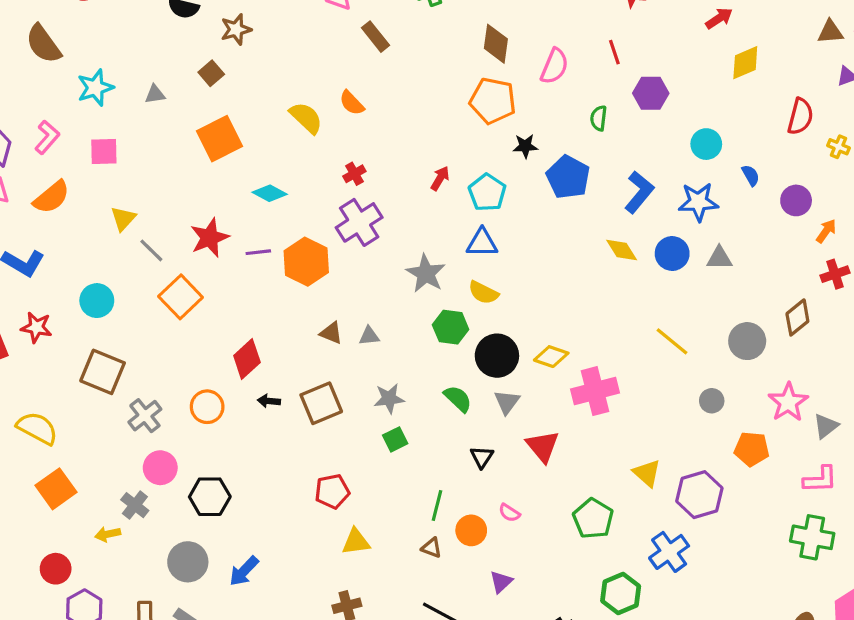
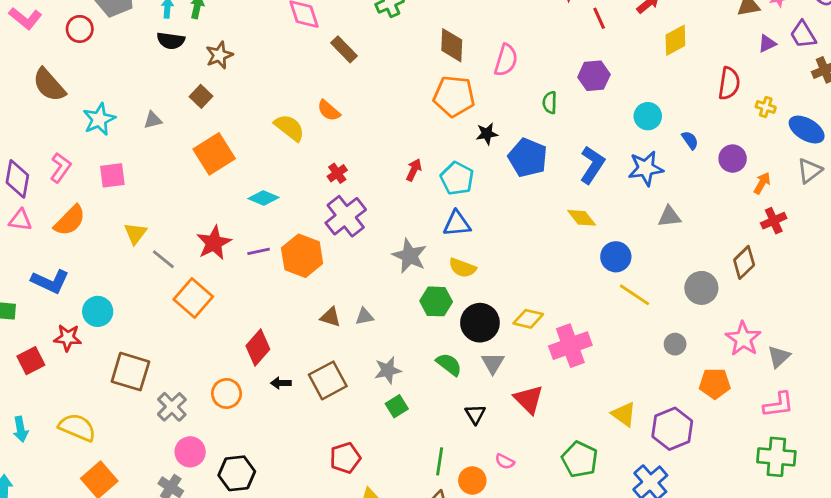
red line: (614, 52) -> (599, 18), moved
blue circle: (672, 254) -> (616, 257), moved
cyan circle: (97, 301) -> (98, 311), moved

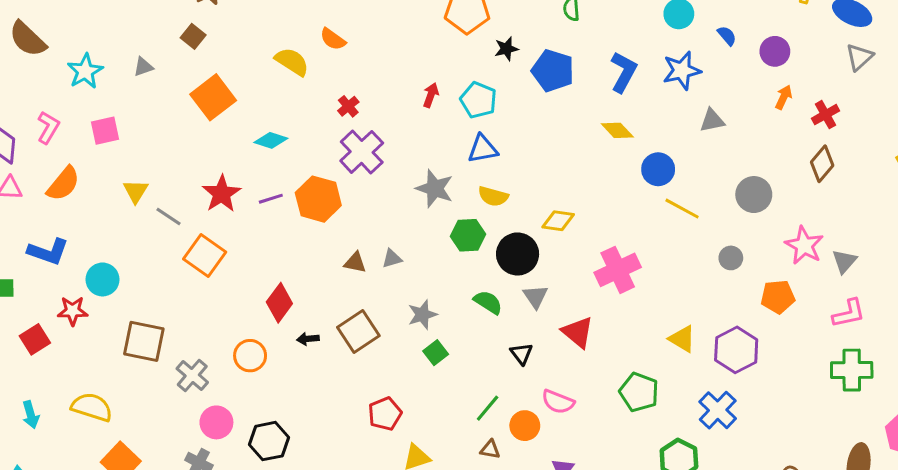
orange arrow: (762, 183) -> (784, 97), moved
brown diamond: (744, 262) -> (822, 164), moved
yellow diamond: (528, 319) -> (558, 221), moved
green line: (440, 461) -> (488, 408), turned 36
pink semicircle: (505, 461) -> (558, 402), size x1.5

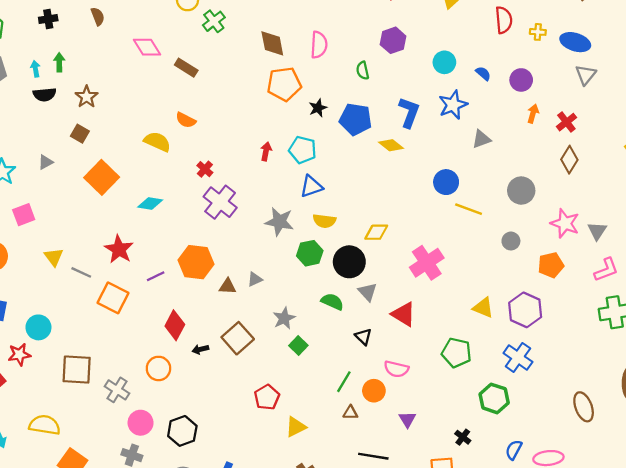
yellow diamond: (617, 130) -> (391, 145), moved
purple line: (271, 199) -> (156, 276), moved
orange hexagon: (318, 199) -> (196, 262), moved

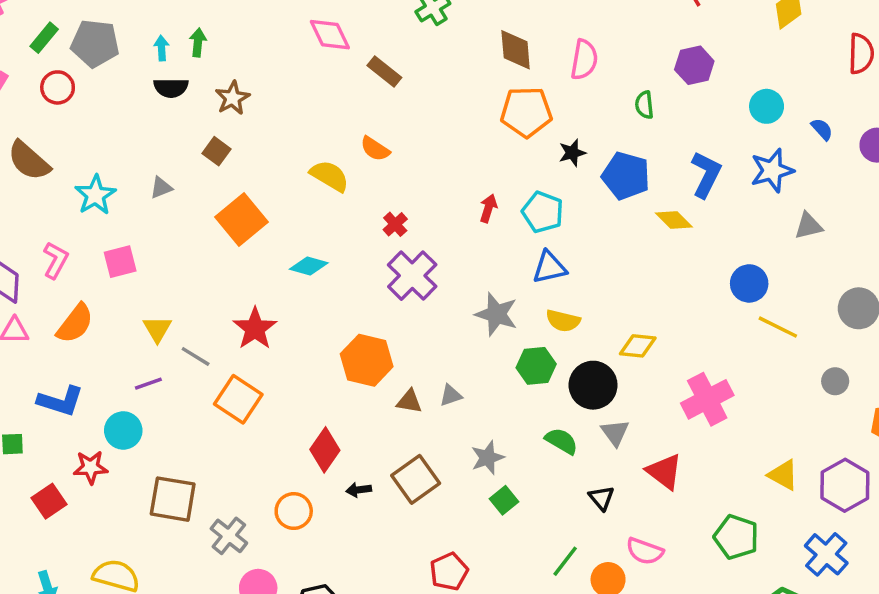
purple line: (156, 276) -> (148, 384), moved

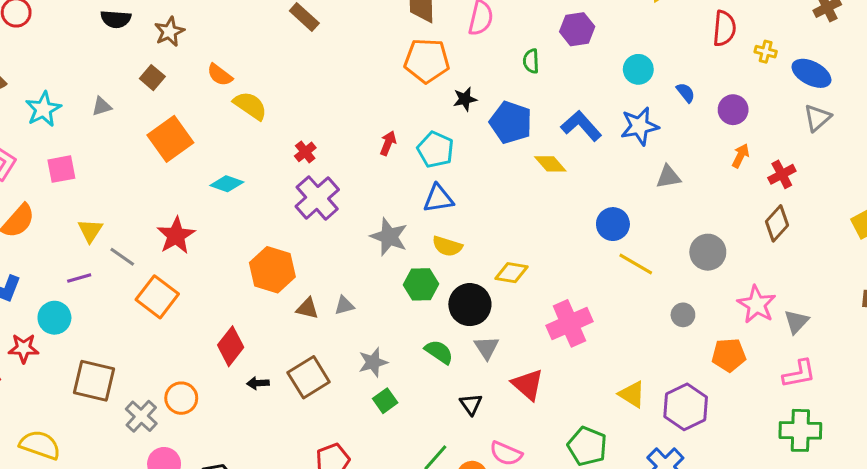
orange semicircle: (375, 149) -> (220, 75), moved
blue L-shape: (706, 174) -> (581, 126), turned -72
orange circle: (294, 511) -> (181, 398), moved

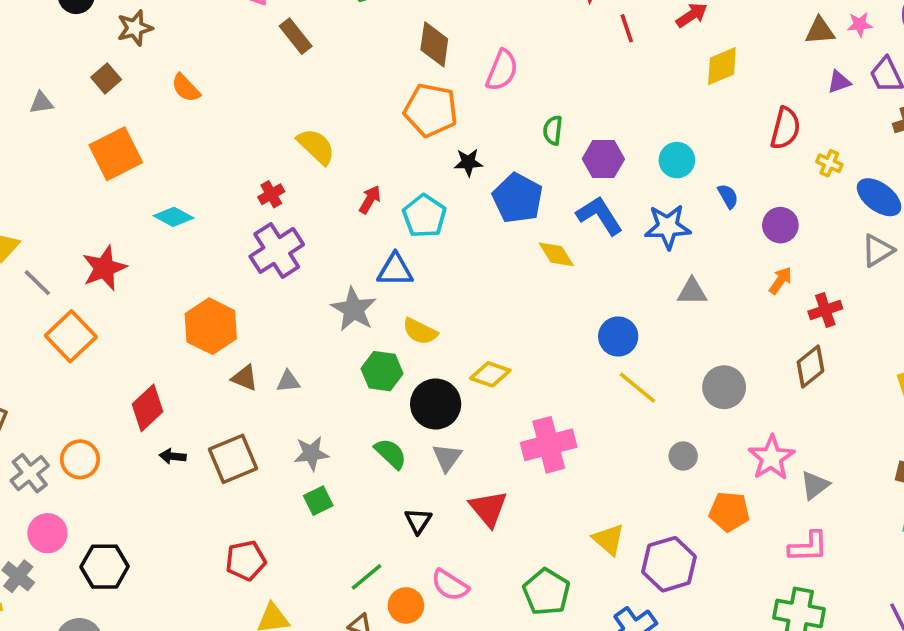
purple hexagon: (577, 29) -> (603, 159), moved
yellow semicircle: (250, 106) -> (316, 146), moved
blue triangle: (438, 199) -> (395, 270), moved

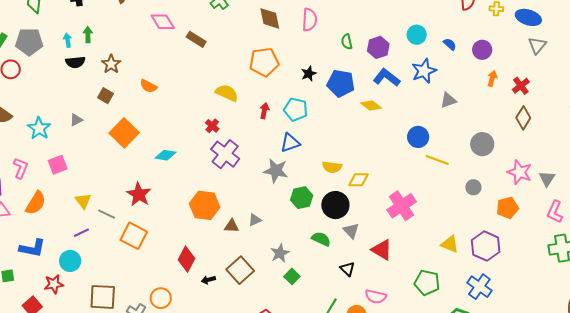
orange pentagon: (431, 110) -> (264, 62), moved
yellow semicircle: (420, 331) -> (332, 167), moved
pink L-shape: (808, 547) -> (555, 212), turned 135

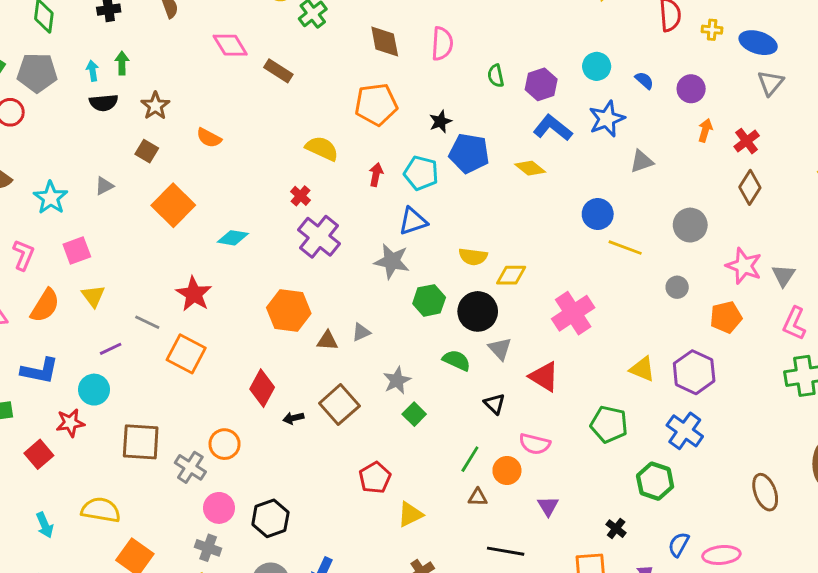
blue pentagon: (341, 83) -> (469, 153), moved
yellow triangle: (83, 201) -> (93, 296), moved

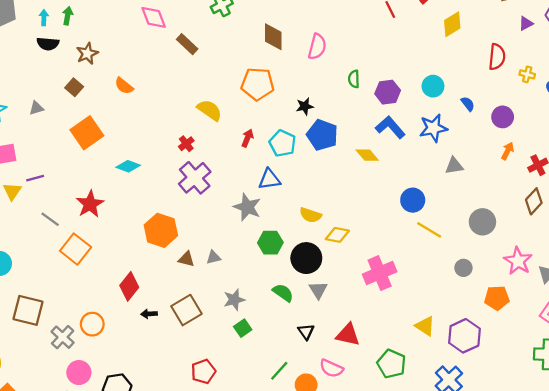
purple line: (111, 349) -> (35, 178), moved
red triangle: (544, 377) -> (348, 335), moved, turned -30

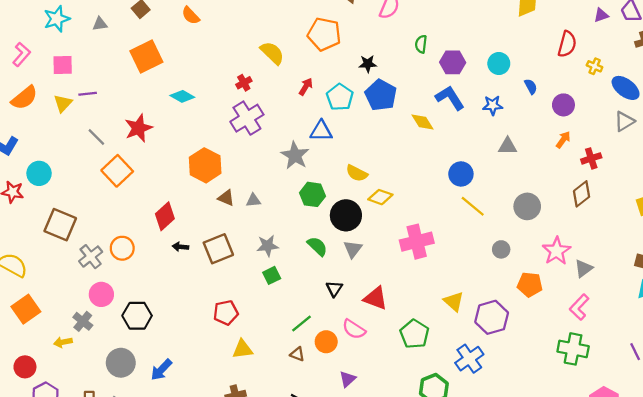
blue star: (433, 128) -> (493, 105), size x0.7

